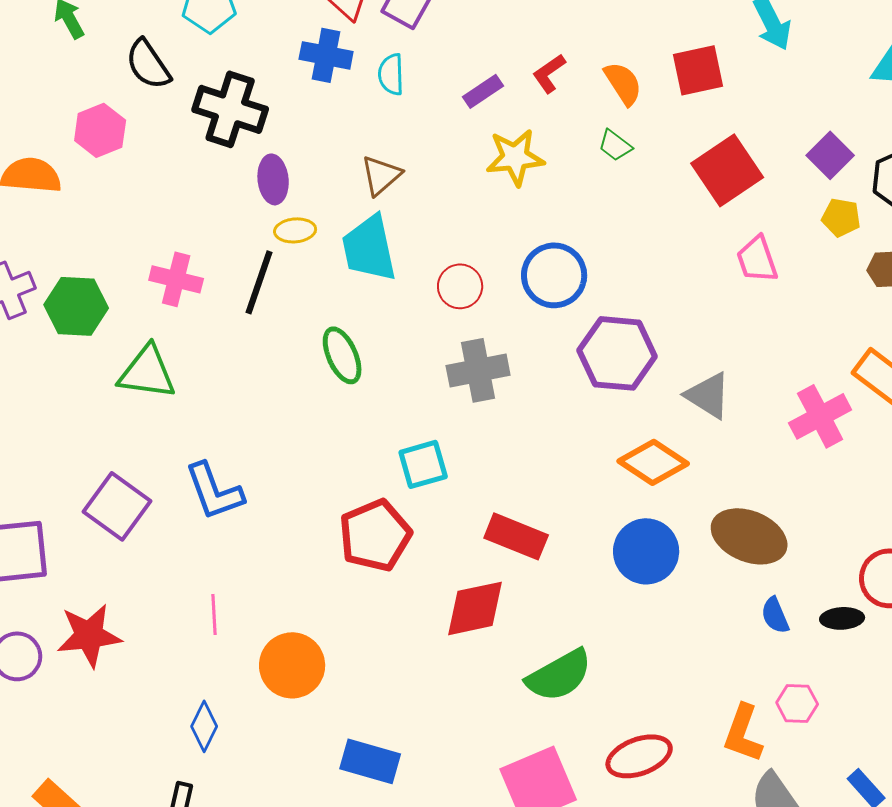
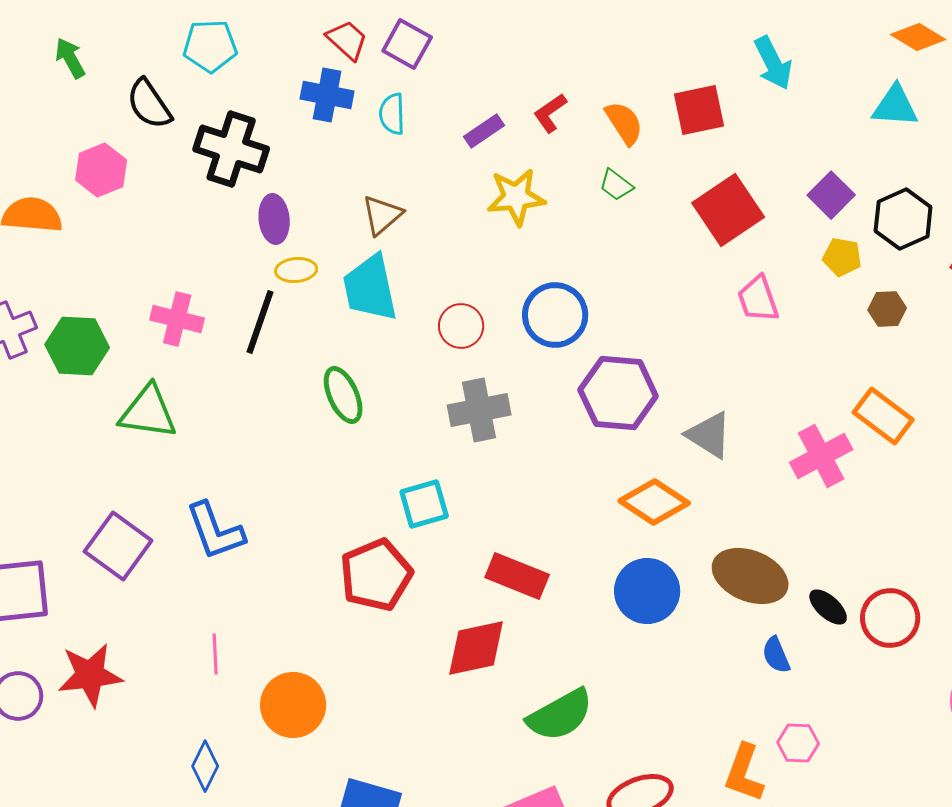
black ellipse: (842, 618) -> (828, 607), moved, turned 45

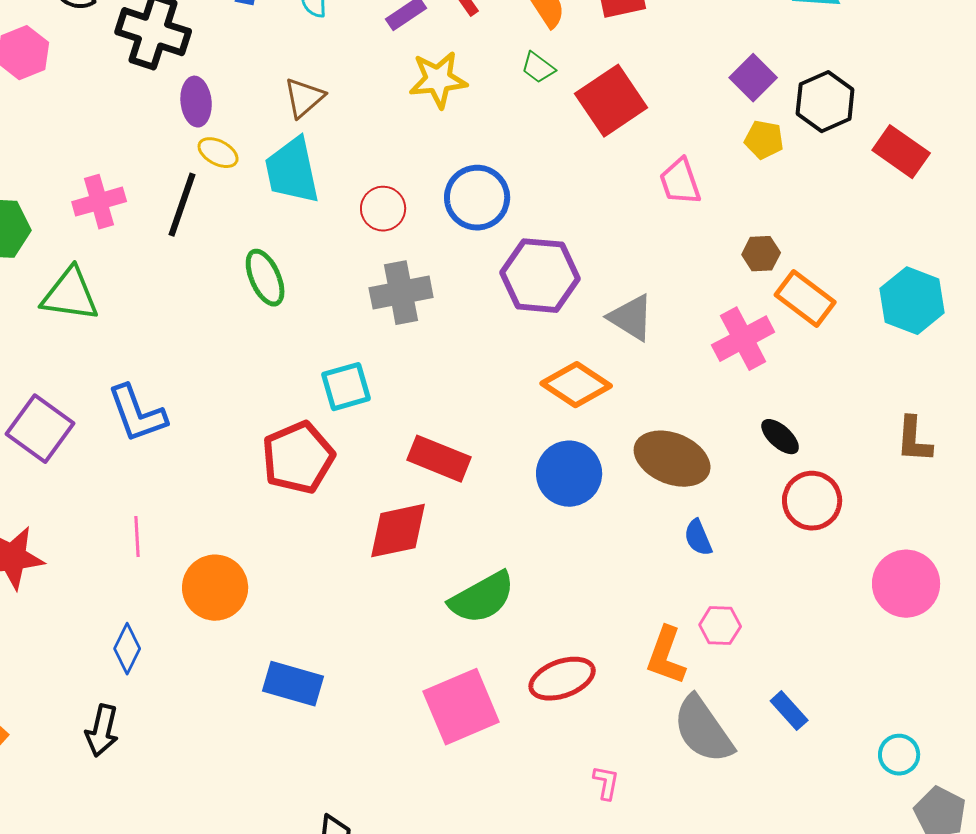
red square: (728, 210) -> (611, 101), moved
yellow ellipse: (296, 270) -> (218, 153), turned 33
brown hexagon: (887, 309) -> (761, 254), moved
pink cross: (177, 319) -> (99, 202), turned -30
black ellipse: (828, 607) -> (780, 437), moved

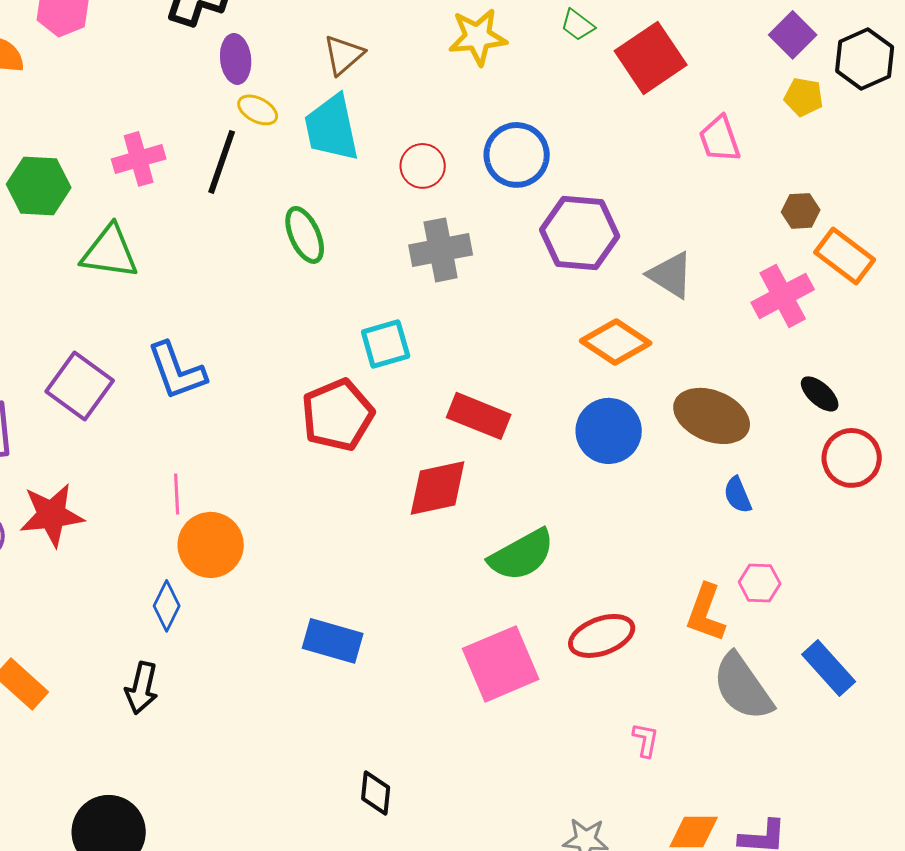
orange circle: (215, 588) -> (211, 545), moved
blue rectangle: (789, 711) -> (829, 668), size x1.4

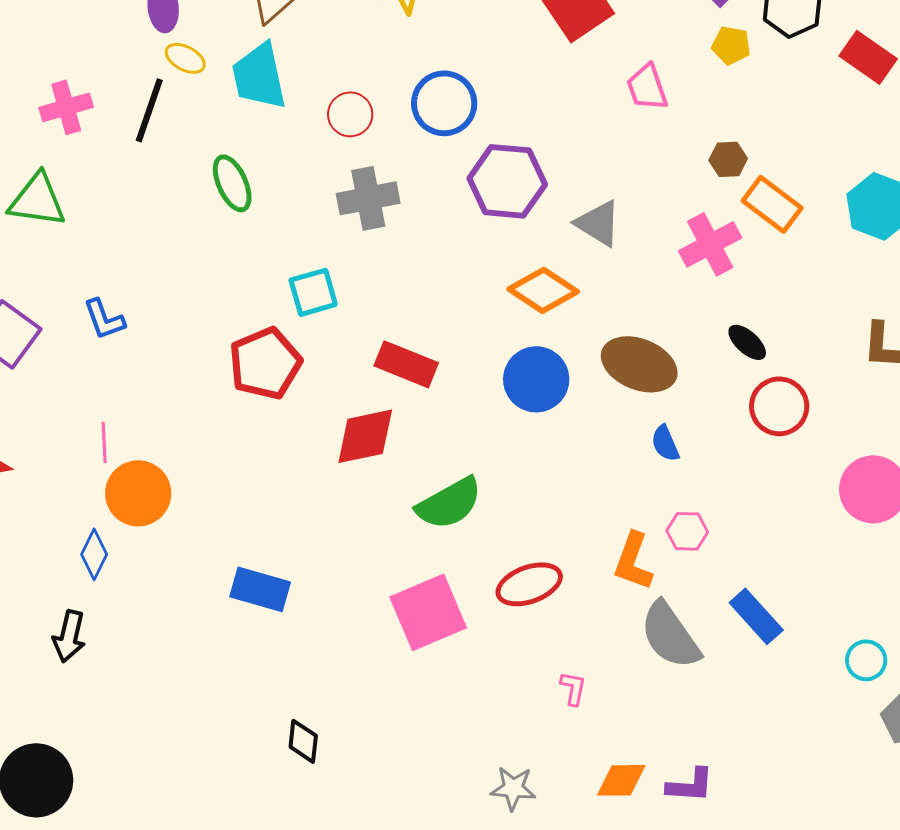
blue L-shape: (177, 371) -> (104, 319), size x0.7

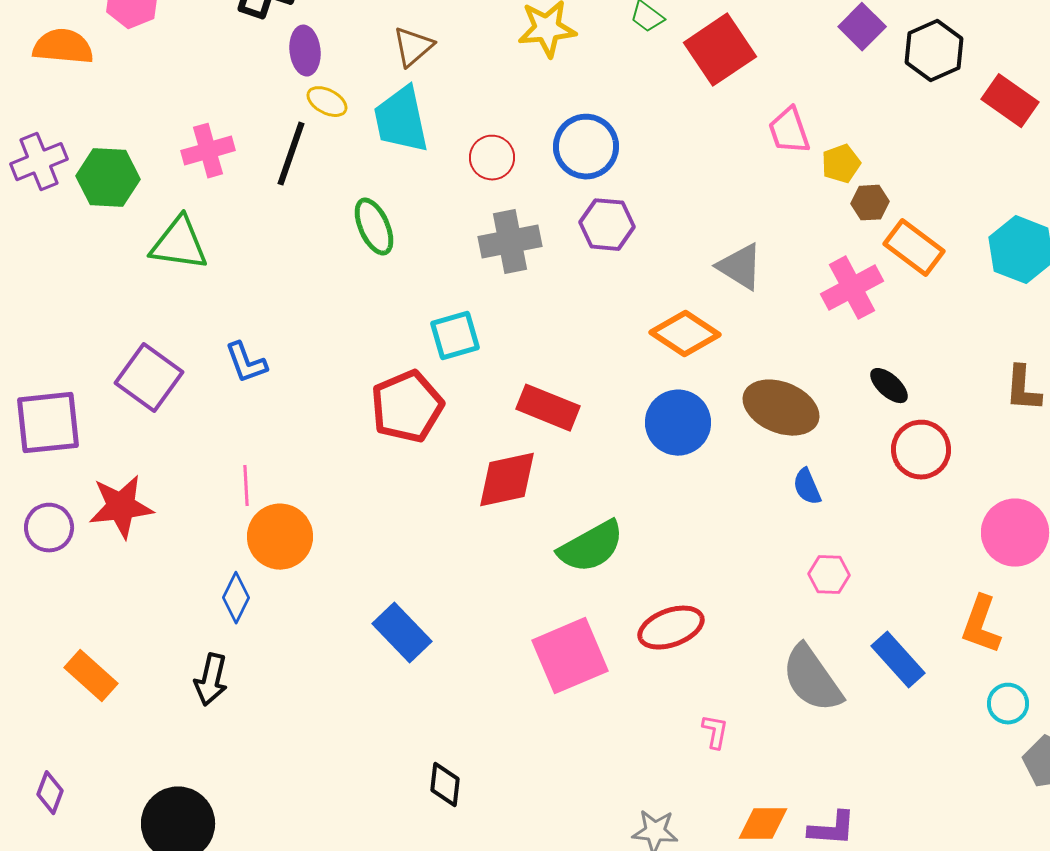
yellow pentagon: (731, 45) -> (841, 164), moved, turned -30
purple hexagon: (507, 181) -> (607, 225), moved, size x0.7
orange L-shape: (633, 561) -> (981, 625), moved
blue rectangle: (260, 589) -> (402, 633), turned 30

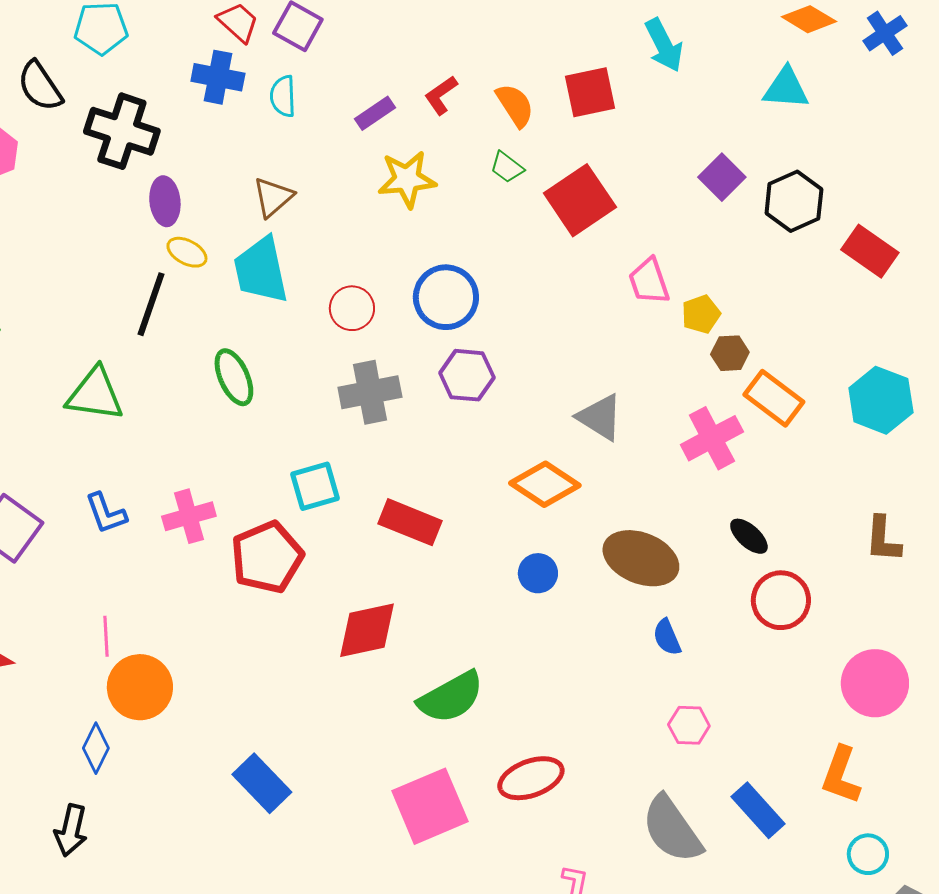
pink cross: (208, 151) -> (189, 516), moved
green triangle: (179, 244) -> (95, 394), moved
red rectangle: (548, 408) -> (410, 522), moved
blue circle: (678, 423) -> (538, 573), size x0.6

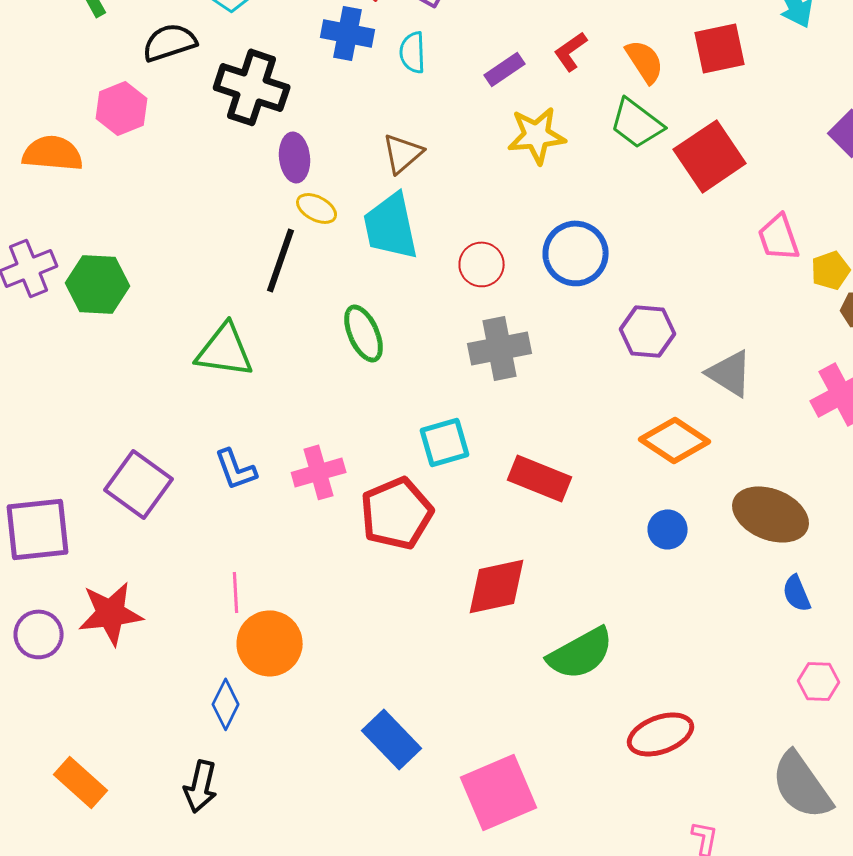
black semicircle: (40, 86) -> (170, 42), turned 106
green trapezoid: (507, 167) -> (637, 123), size x1.6
purple hexagon: (467, 375) -> (648, 331), moved
pink square: (430, 806) -> (499, 792), moved

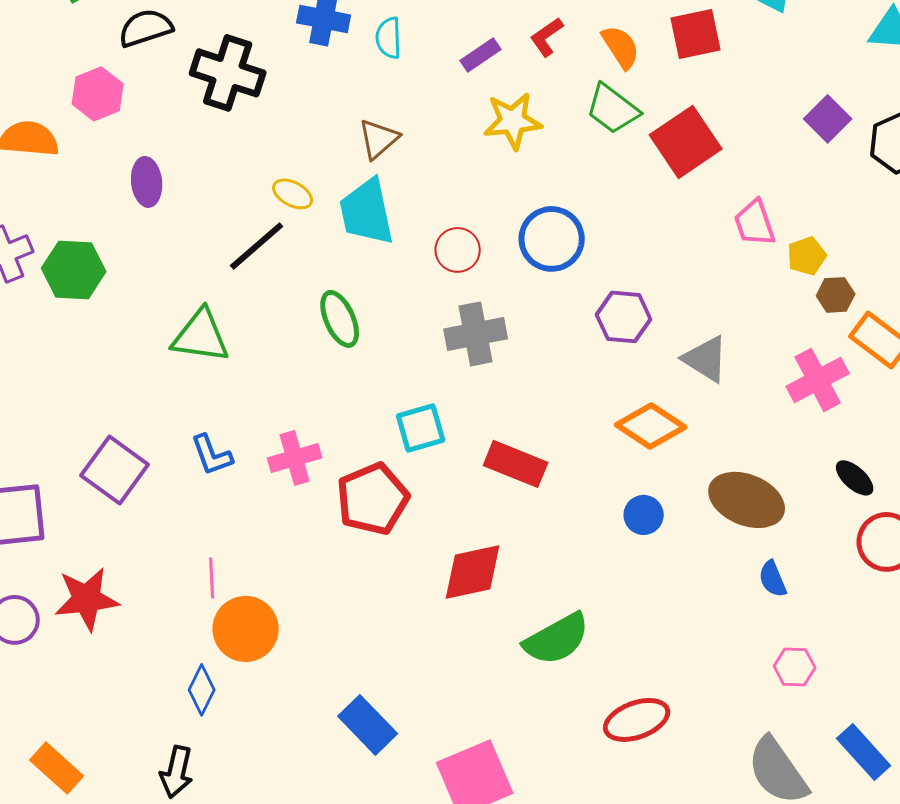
purple ellipse: (295, 157) -> (147, 182), moved
black line: (281, 260) -> (257, 246), turned 30

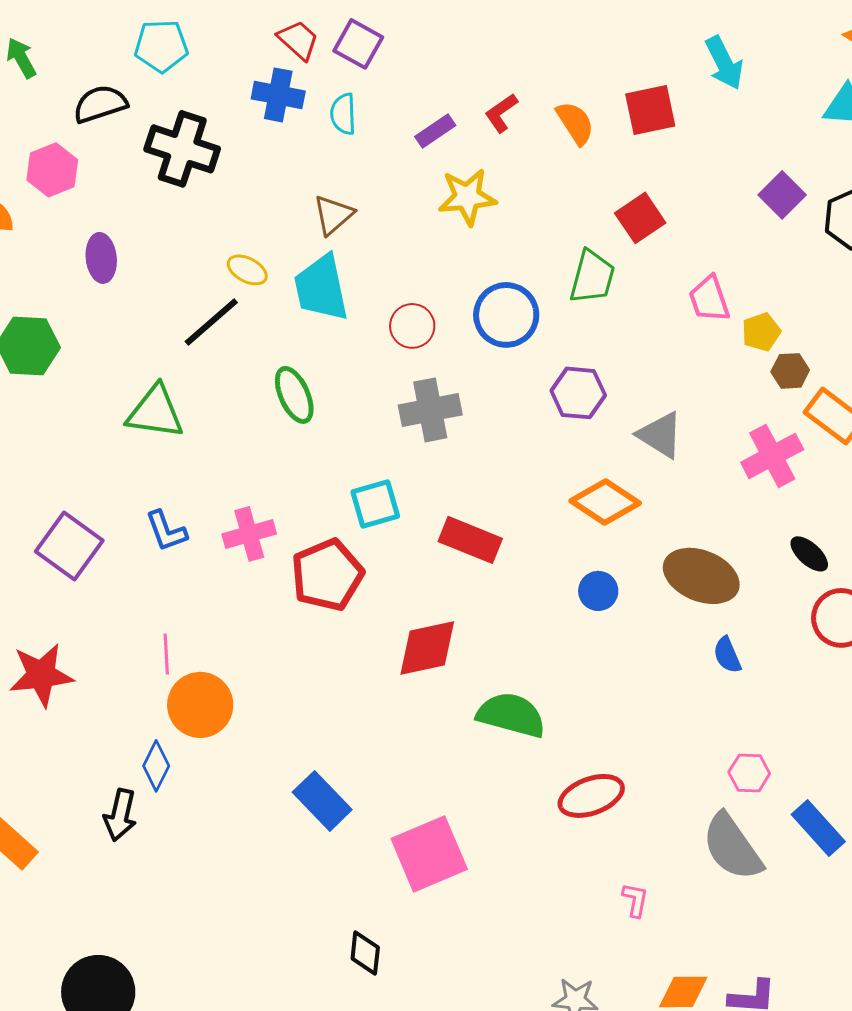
green trapezoid: (613, 109) -> (592, 277), moved, turned -112
red square: (686, 142) -> (640, 218), size x0.7
green semicircle: (557, 639) -> (511, 715), turned -136
pink hexagon: (795, 667) -> (749, 773), moved
black arrow: (177, 772) -> (120, 815), moved

